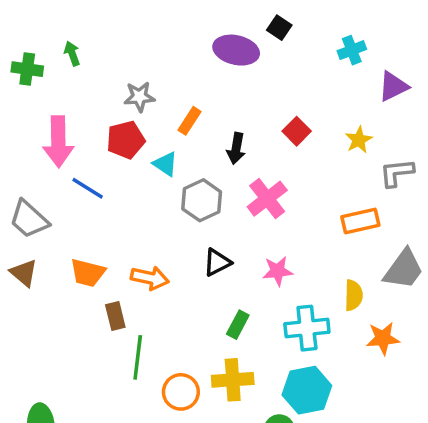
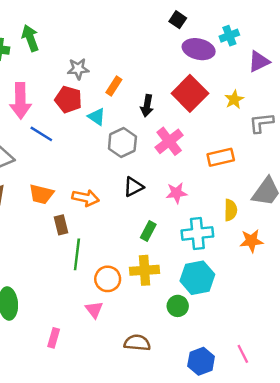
purple ellipse: (236, 50) -> (199, 49), moved
green arrow: (72, 54) -> (30, 38), size x1.5
red square: (297, 131) -> (190, 93), size x1.8
red pentagon: (126, 140) -> (68, 100), turned 30
orange rectangle: (360, 221) -> (221, 157), moved

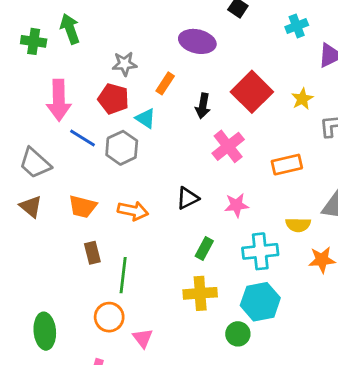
purple ellipse: (199, 49) -> (197, 41), moved
gray hexagon: (122, 143) -> (122, 148), moved
yellow semicircle: (231, 210) -> (298, 225), turned 90
brown rectangle: (61, 225) -> (92, 253), moved
orange circle: (108, 279) -> (109, 317), moved

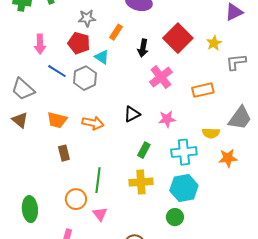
pink arrow: (59, 100) -> (40, 44), size x0.7
green line: (123, 275) -> (98, 180), moved
green circle: (238, 334) -> (175, 217), moved

